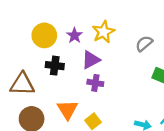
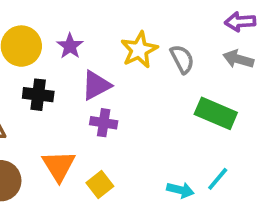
yellow star: (103, 32) -> (139, 50), moved
gray semicircle: (144, 44) -> (182, 59), turned 102

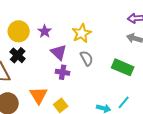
gray semicircle: (182, 59) -> (87, 58), moved
purple triangle: (96, 85) -> (59, 52), turned -48
black cross: (38, 95) -> (18, 55), moved, turned 35

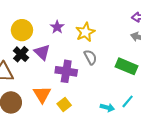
purple star: (45, 31) -> (57, 27), moved
purple triangle: (59, 52) -> (42, 52), moved
purple cross: (63, 72) -> (66, 71), size x1.5

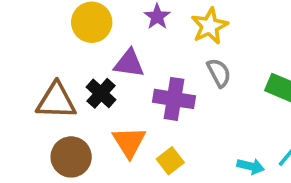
purple triangle: (42, 52) -> (129, 63), turned -36
black cross: (21, 54) -> (101, 93), moved

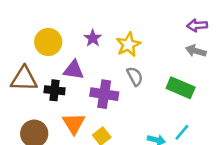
black cross: (101, 93) -> (55, 90), turned -36
brown triangle: (56, 101) -> (24, 79), moved

